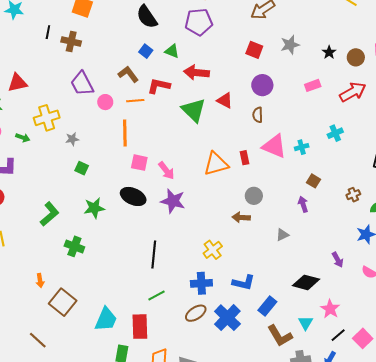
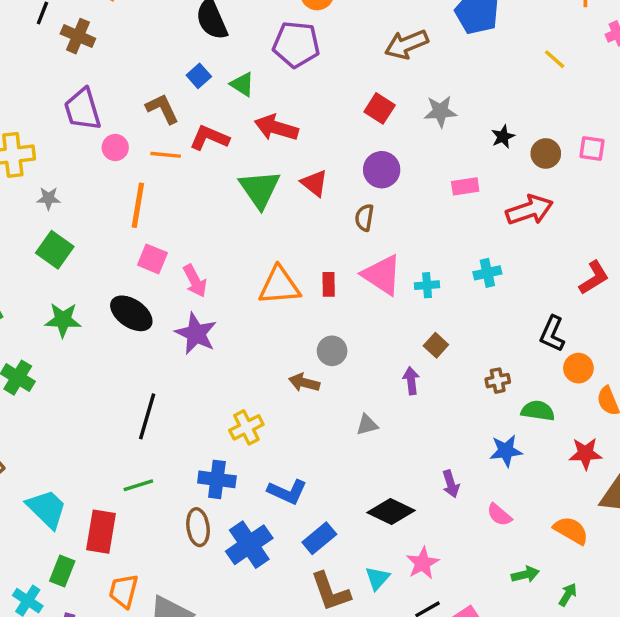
green square: (82, 168) -> (55, 250), size x1.5
brown ellipse: (196, 313) -> (198, 527), turned -75
cyan trapezoid: (106, 319) -> (47, 509), turned -80

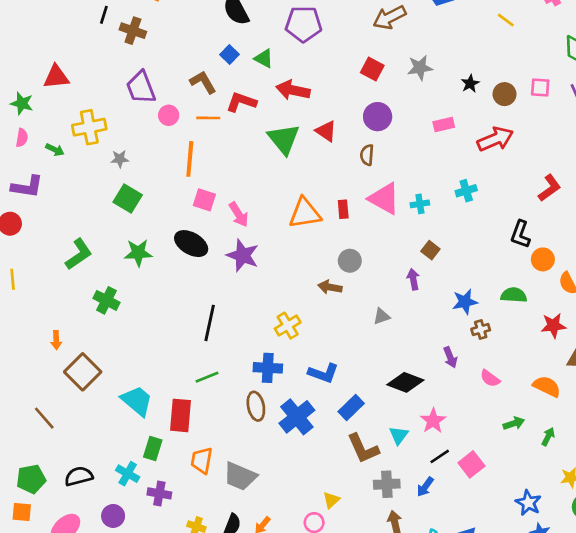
brown cross: (498, 381) -> (481, 329), moved
blue star: (506, 451) -> (465, 302), moved

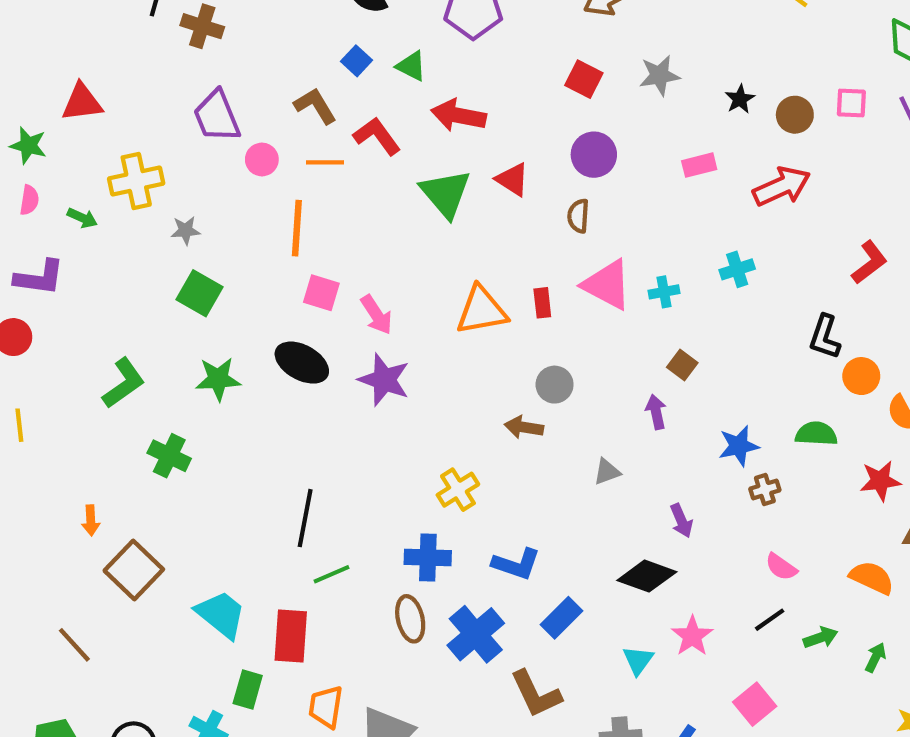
red L-shape: (241, 102) -> (377, 136), turned 36
black line: (210, 323) -> (305, 518), moved
purple arrow: (450, 357) -> (681, 521), moved
brown L-shape: (363, 449) -> (536, 694), moved
black line: (440, 456) -> (770, 620), moved

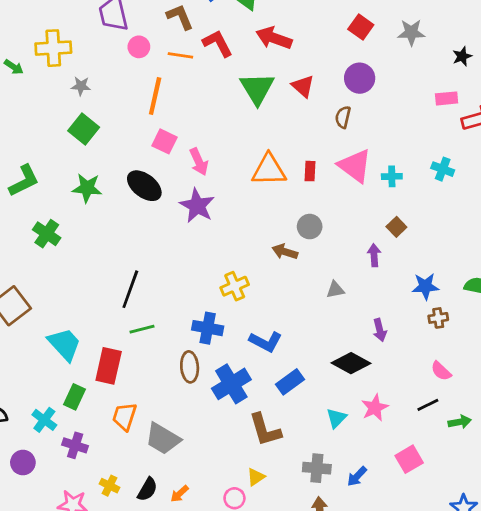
pink rectangle: (699, 165) -> (447, 98), moved
cyan cross: (737, 269) -> (443, 169), turned 30

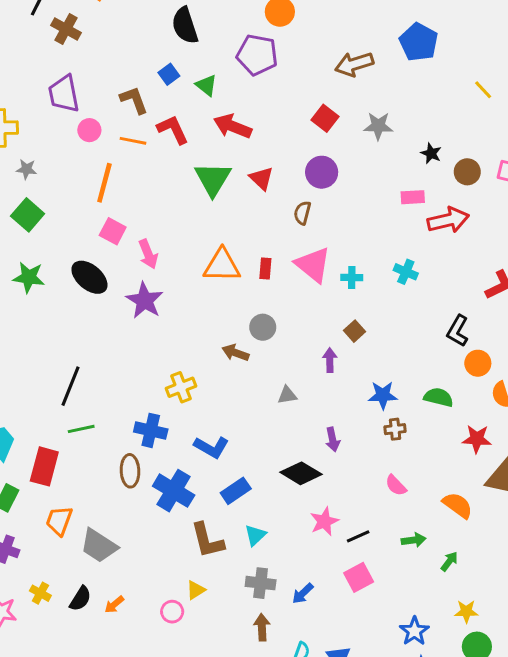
black star: (462, 56) -> (431, 153), turned -30
blue cross: (231, 384) -> (174, 491), turned -30
black line: (428, 405) -> (358, 536), moved
cyan triangle: (336, 418) -> (255, 535), moved

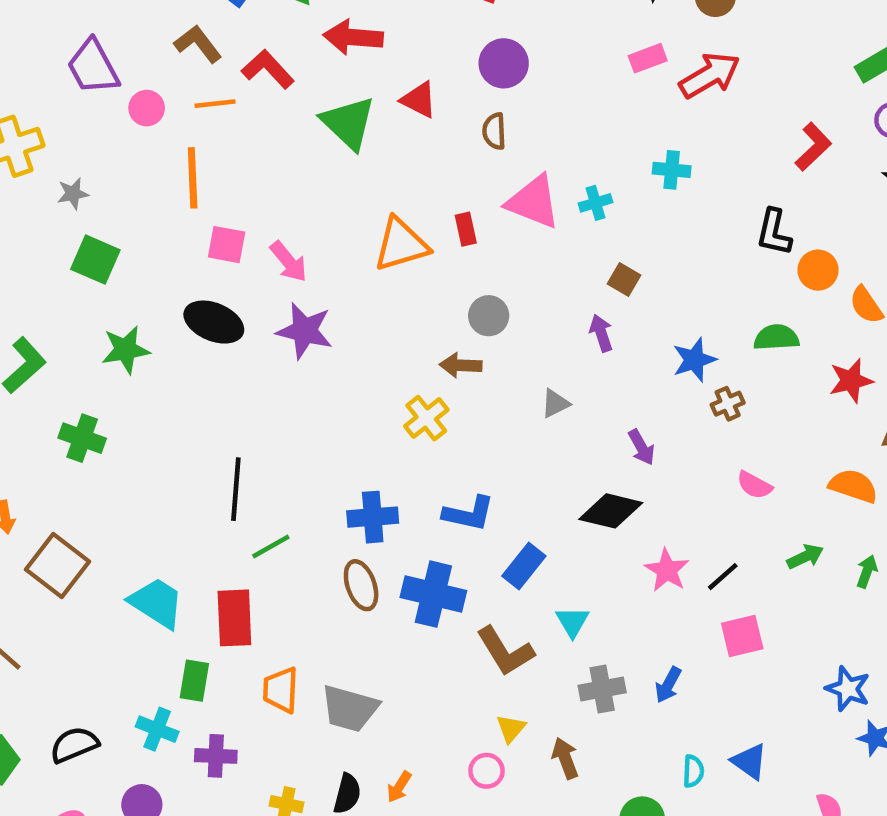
yellow cross: (181, 387) -> (426, 418), moved
pink square: (359, 577) -> (742, 636), turned 32
brown arrow: (262, 627) -> (565, 758), moved

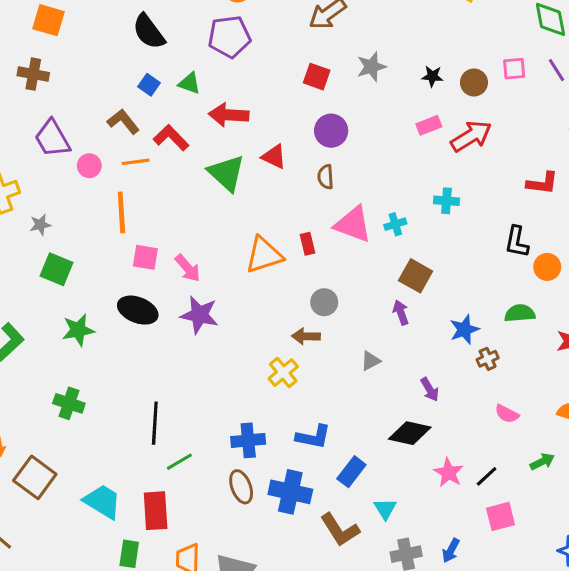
red L-shape: (813, 147) -> (542, 183), turned 52
brown square: (624, 280) -> (416, 276), size x1.5
green cross: (82, 438) -> (69, 403), moved

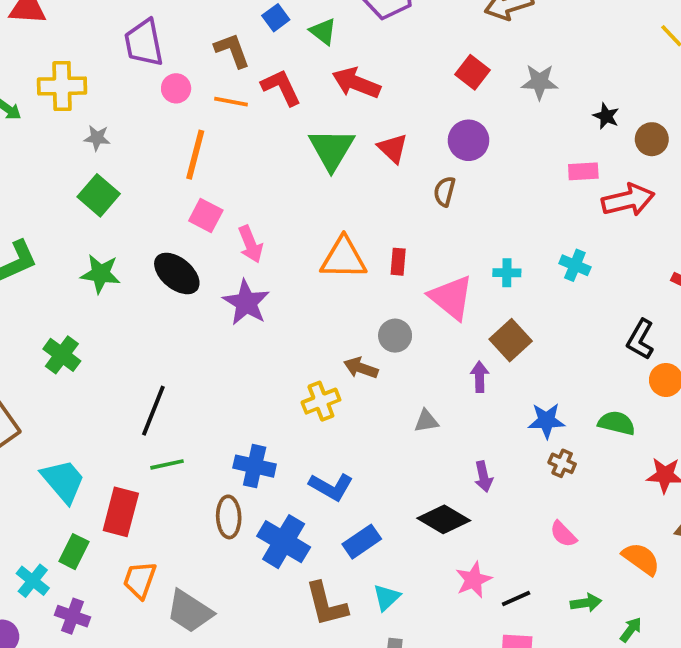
pink triangle: (353, 224) -> (451, 298), moved
brown cross: (488, 359) -> (562, 463), turned 30

